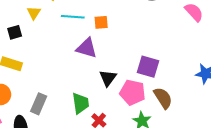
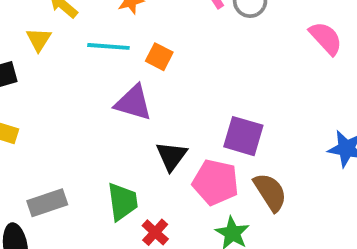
orange square: (101, 22) -> (159, 57), turned 32
gray rectangle: (39, 104) -> (47, 203), turned 48

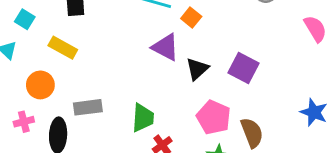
purple square: (243, 136) -> (243, 68), moved
black triangle: (171, 156) -> (197, 69), moved

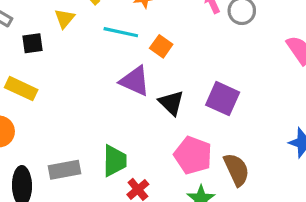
black triangle: (197, 69) -> (171, 103), turned -30
gray rectangle: (88, 107) -> (65, 170), moved

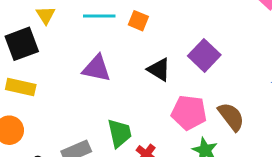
black square: (32, 43) -> (22, 44), size x1.6
purple triangle: (135, 81) -> (96, 68), moved
purple square: (223, 99) -> (204, 55), turned 32

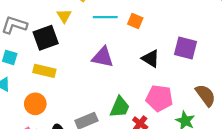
purple square: (204, 55) -> (185, 48), turned -30
pink pentagon: (189, 113) -> (159, 98), moved
green trapezoid: (119, 133) -> (120, 107), turned 35

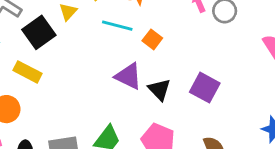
black square: (46, 38) -> (39, 32), turned -30
purple triangle: (103, 57) -> (128, 76), moved

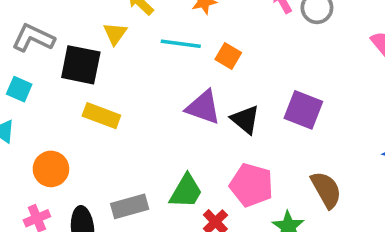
black square: (39, 32) -> (81, 65), turned -36
yellow rectangle: (27, 72) -> (101, 116), moved

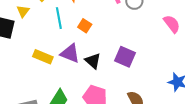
cyan line: (181, 44) -> (59, 18), turned 70
yellow rectangle: (101, 116) -> (43, 57), moved

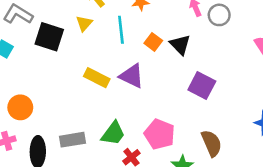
yellow triangle: (23, 11) -> (84, 23), moved
black triangle: (93, 61) -> (180, 45), moved

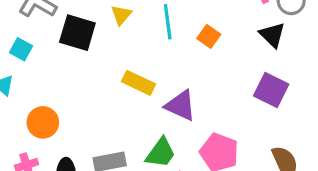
black triangle: (180, 45) -> (272, 35), moved
purple triangle: (132, 76) -> (181, 106), moved

